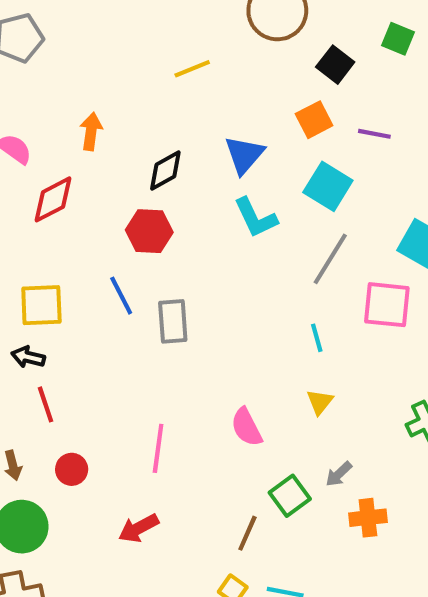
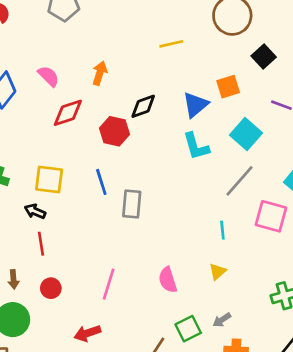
orange square: (314, 120) -> (228, 87), moved
red hexagon: (149, 231) -> (114, 131), moved

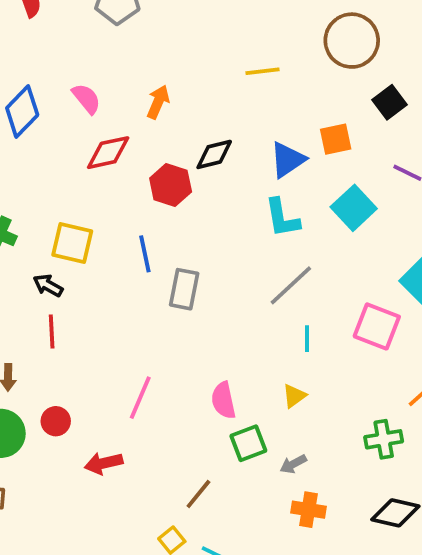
gray line: (240, 181) -> (291, 285), moved
red circle: (51, 288) -> (56, 421), moved
green square: (188, 329) -> (248, 443), moved

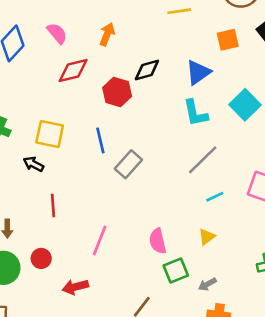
orange square: (336, 139) -> (228, 40), moved
gray rectangle: (184, 289) -> (128, 164), turned 32
red line: (52, 332) -> (53, 206), moved
cyan line: (307, 339) -> (215, 197), turned 66

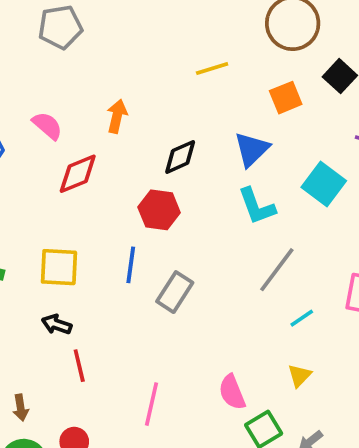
red hexagon: (117, 92) -> (159, 210), moved
blue line: (100, 140) -> (131, 265), turned 30
black arrow: (33, 164) -> (57, 324), moved

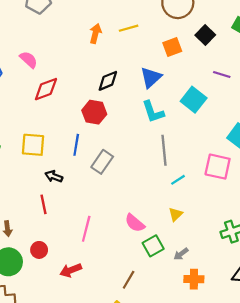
orange arrow: (117, 116) -> (95, 33), moved
gray line: (277, 270) -> (164, 150), turned -44
black arrow: (57, 324) -> (54, 176), moved
pink semicircle: (232, 392) -> (135, 223), turned -30

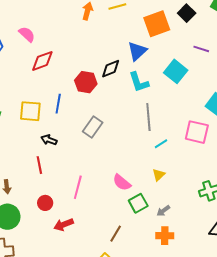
orange square: (172, 47) -> (157, 24), size x1.5
black diamond: (108, 81) -> (111, 69), moved
blue line: (76, 145) -> (58, 104), moved
red circle: (39, 250) -> (45, 203), moved
orange cross: (194, 279) -> (165, 236), moved

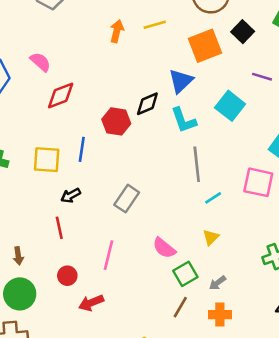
gray rectangle: (93, 127) -> (127, 199), moved
black arrow: (49, 140) -> (71, 196), turned -49
brown line: (116, 234) -> (180, 307), moved

